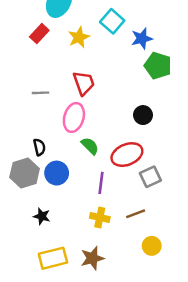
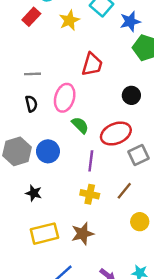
red trapezoid: (84, 83) -> (92, 64), moved, turned 35
black semicircle: (39, 147) -> (31, 104), moved
brown line: (136, 214) -> (124, 191), turned -30

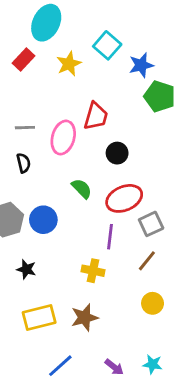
black circle: (131, 95) -> (117, 153), moved
pink ellipse: (65, 98) -> (63, 137), moved
purple line: (91, 161) -> (110, 237), moved
brown line: (124, 191) -> (147, 261), moved

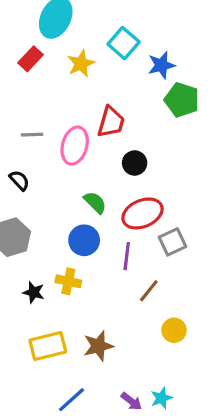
black semicircle: (24, 163) -> (19, 180), moved, turned -30
blue circle: (43, 220) -> (84, 240), moved
brown line: (147, 261) -> (149, 291), moved
yellow cross: (93, 271) -> (68, 281), moved
cyan star: (153, 364) -> (161, 398), moved, turned -30

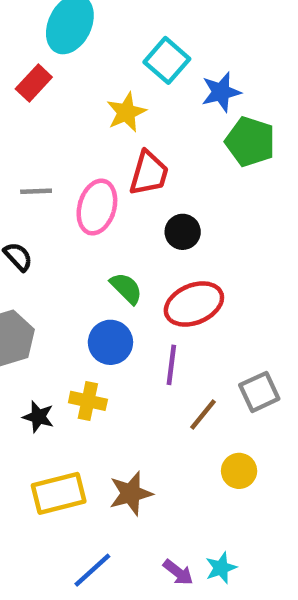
yellow star: (81, 64) -> (126, 112), moved
gray square: (172, 242) -> (259, 392), moved

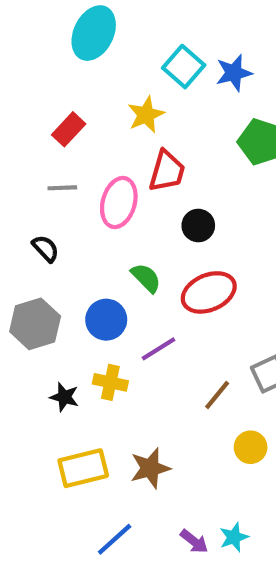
red rectangle: (34, 83) -> (69, 129), moved
blue star: (221, 92) -> (234, 73), moved
blue circle: (110, 342) -> (106, 320), moved
purple line: (171, 365) -> (159, 349), moved, turned 51

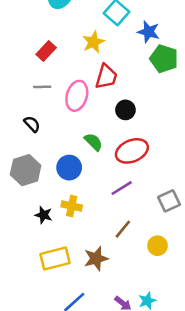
blue star: (234, 73) -> (149, 32), moved, turned 30
purple line: (159, 349) -> (122, 188), moved
brown line: (217, 395) -> (123, 229), moved

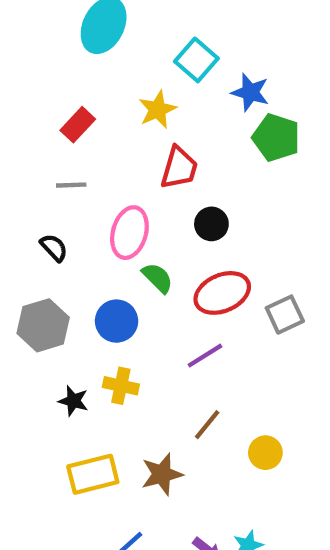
pink ellipse: (77, 96) -> (129, 233), moved
gray square: (169, 201) -> (285, 315), moved

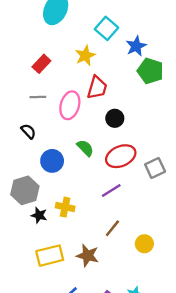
blue star: (250, 92) -> (136, 46), turned 30
pink ellipse: (129, 233) -> (70, 105), moved
blue circle: (117, 321) -> (52, 161), moved
gray hexagon: (43, 325) -> (25, 190), moved
brown star: (162, 474) -> (88, 256), turned 30

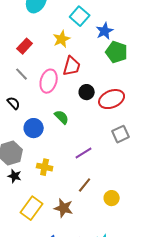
gray line: (38, 97) -> (22, 74), turned 48
red ellipse: (121, 156) -> (112, 99), moved
black star: (39, 215) -> (15, 176), moved
yellow rectangle: (50, 256) -> (32, 208), turned -40

